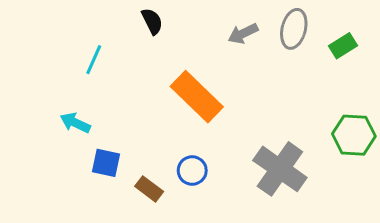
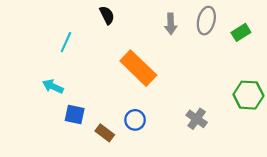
gray arrow: (243, 34) -> (171, 24), turned -66
gray cross: (280, 169) -> (197, 119), size x0.6

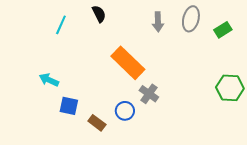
cyan line: (66, 42) -> (61, 25), moved
gray cross: (197, 119) -> (149, 94), moved

